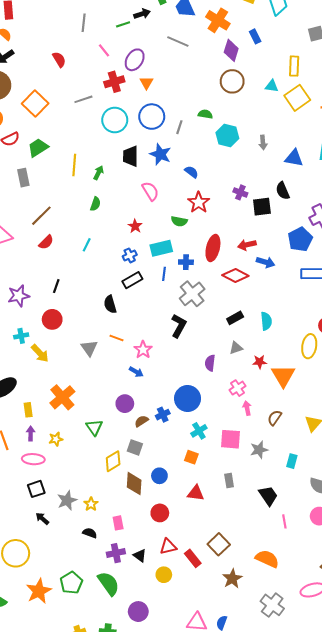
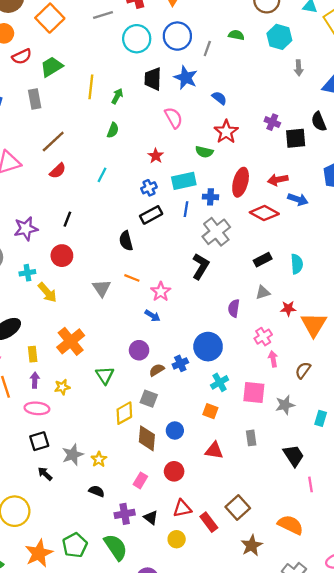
cyan hexagon: (227, 135) -> (279, 37), moved
pink rectangle: (118, 523) -> (140, 480), moved, turned 40

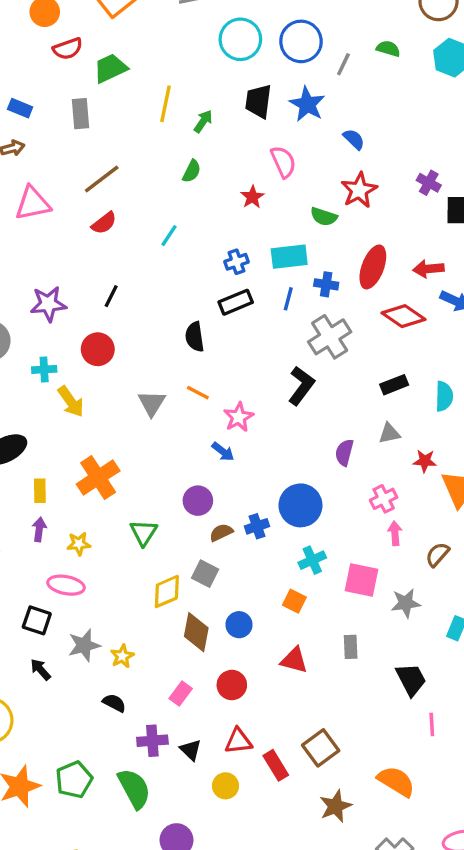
red star: (156, 156) -> (252, 197), moved
pink ellipse: (37, 408) -> (66, 585), moved
black square: (39, 441) -> (37, 620), turned 30

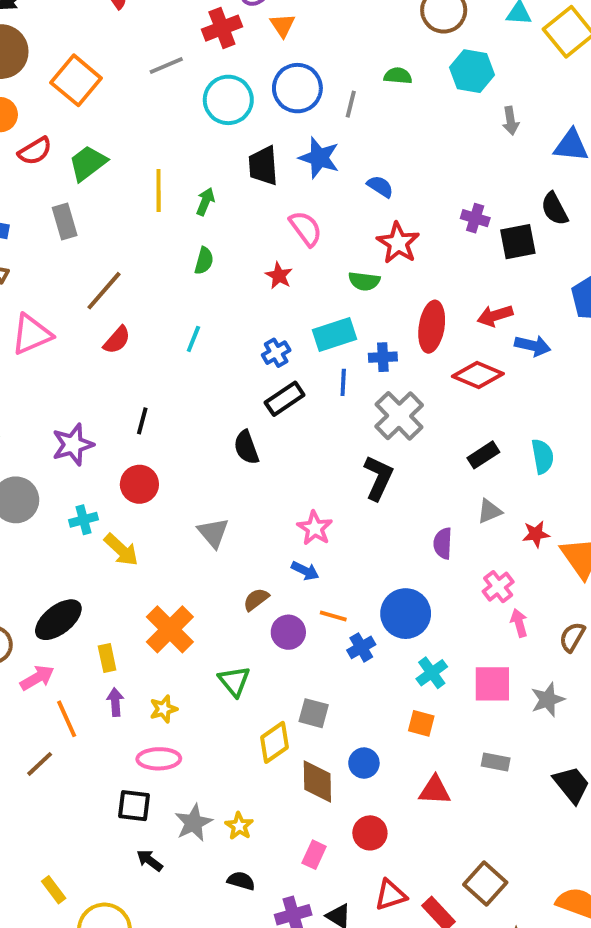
orange line: (198, 393) -> (333, 616), moved
brown semicircle: (221, 532) -> (256, 599), moved
gray rectangle: (351, 647) -> (496, 762), turned -65

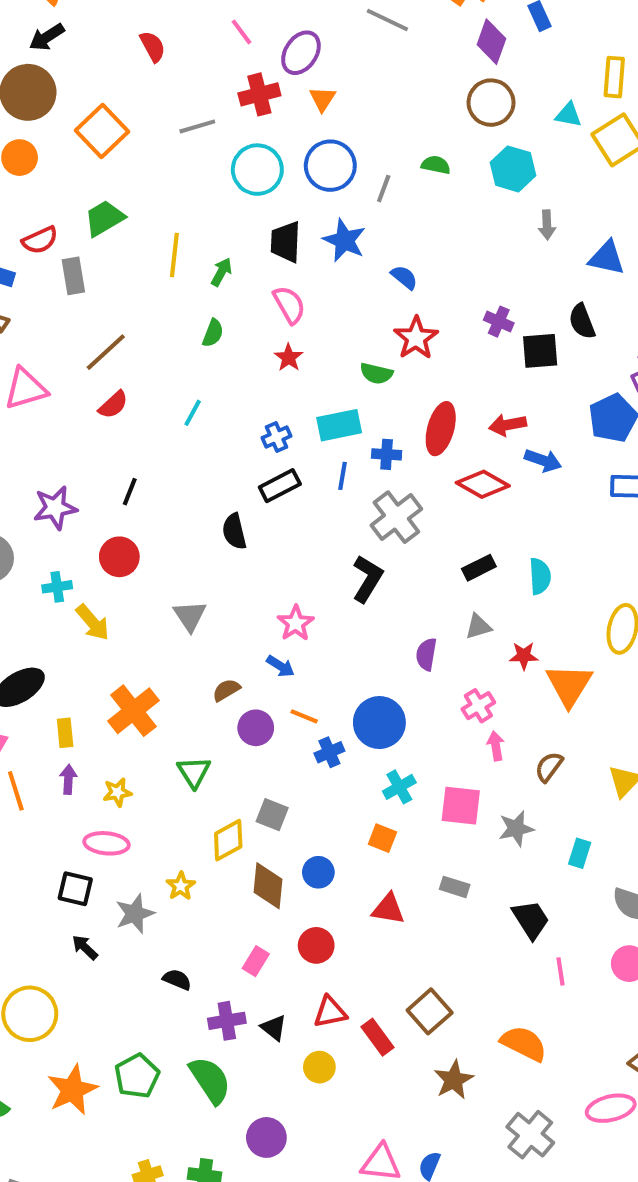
red semicircle: (35, 151) -> (40, 240), moved
pink semicircle: (306, 229) -> (289, 305), moved
yellow star: (239, 826) -> (181, 886), moved

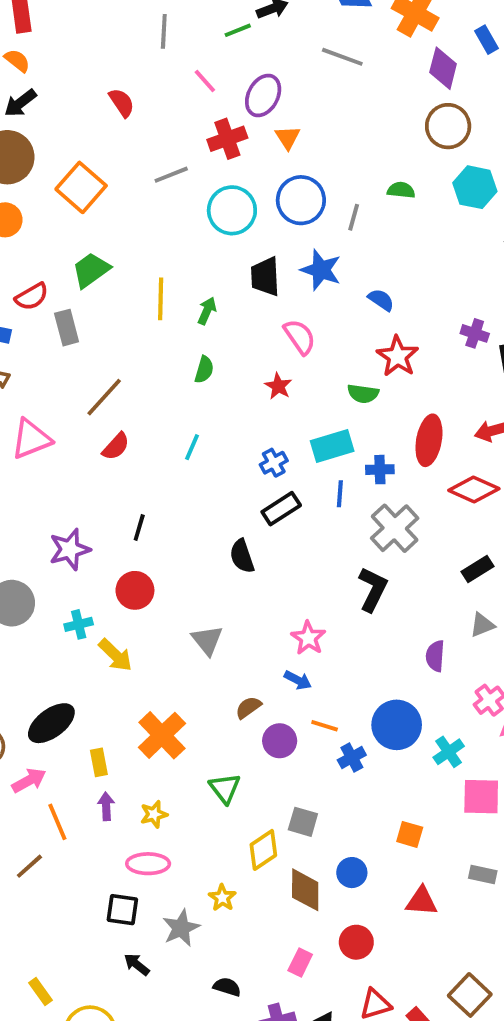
pink semicircle: (289, 305) -> (300, 337), moved
cyan cross: (399, 787) -> (449, 752), moved

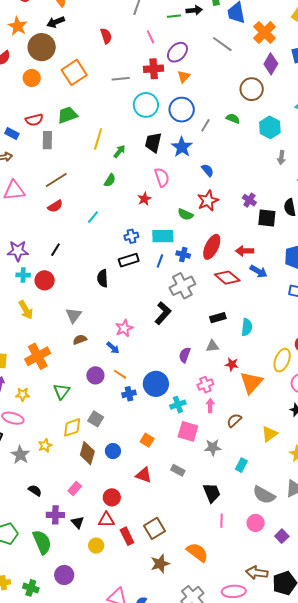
brown circle: (448, 126) -> (252, 89), moved
cyan cross: (79, 624) -> (23, 275), moved
brown semicircle: (248, 707) -> (80, 340), moved
gray star: (181, 928) -> (20, 455), turned -30
red circle: (356, 942) -> (112, 497), moved

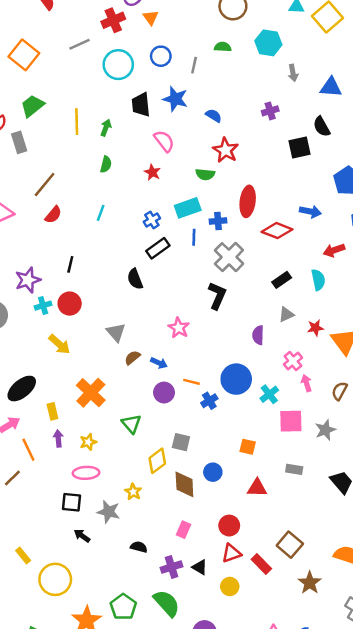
blue circle: (182, 110) -> (161, 56), size x0.7
purple cross: (249, 200) -> (270, 111), moved, turned -32
red arrow: (245, 251) -> (334, 250), moved
blue arrow: (113, 348) -> (159, 363), moved

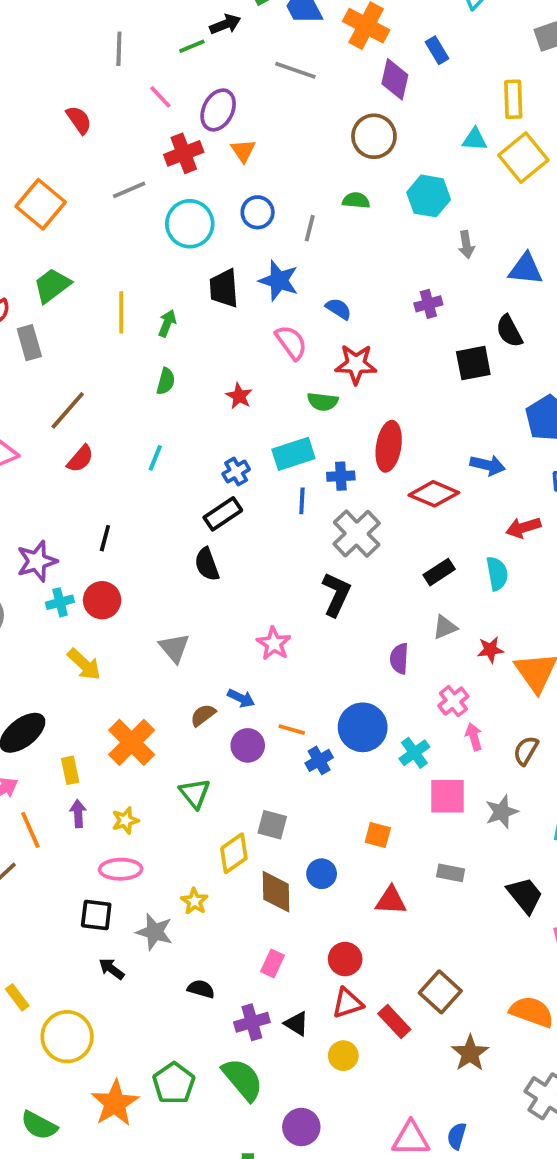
pink semicircle: (164, 141) -> (291, 342), moved
red star: (226, 150) -> (356, 364), turned -30
black rectangle: (158, 248) -> (223, 514), moved
brown semicircle: (132, 358) -> (203, 715), moved

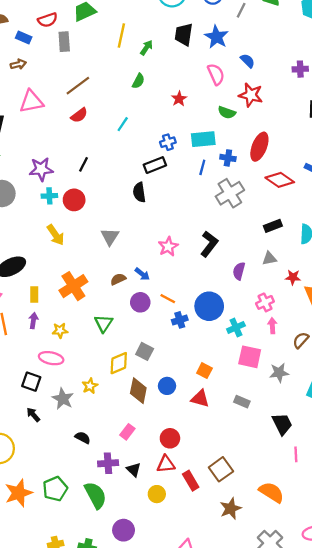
black L-shape: (336, 594) -> (209, 244), moved
red triangle: (391, 901) -> (200, 399), moved

